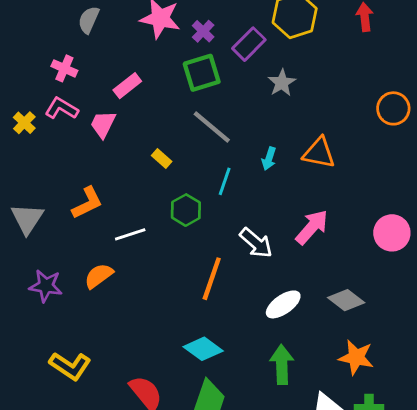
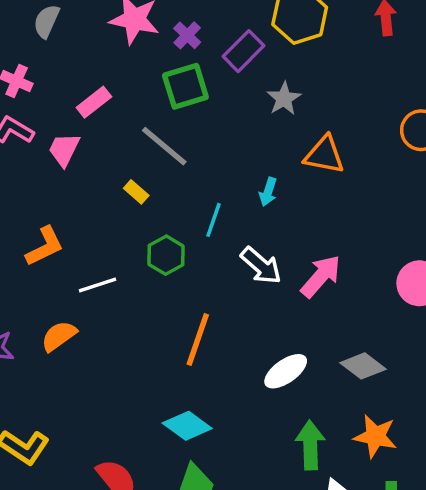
gray line: (212, 127) -> (164, 146), moved
orange triangle: (319, 153) -> (324, 155), moved
white arrow: (256, 243) -> (261, 266), moved
green arrow: (282, 364) -> (310, 445), moved

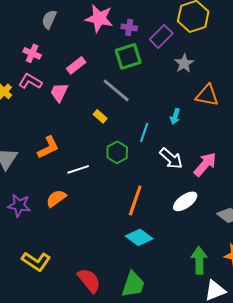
purple cross: (187, 35) -> (129, 27), turned -35
white ellipse: (286, 371) -> (185, 201), moved
cyan diamond: (187, 426) -> (139, 237), moved

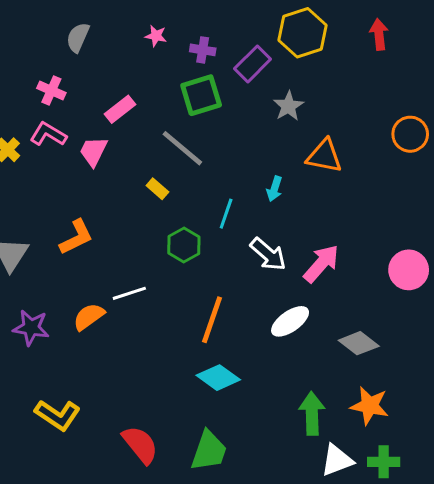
pink star: (99, 18) -> (156, 36), size x0.5
white line: (78, 169) -> (129, 293), moved

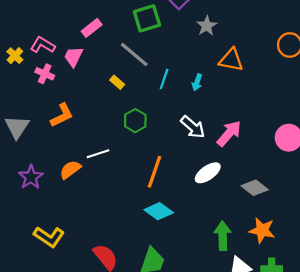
pink cross: (51, 90) -> (45, 74), moved
cyan line: (226, 214) -> (164, 79), moved
purple star: (31, 328) -> (31, 177), turned 30

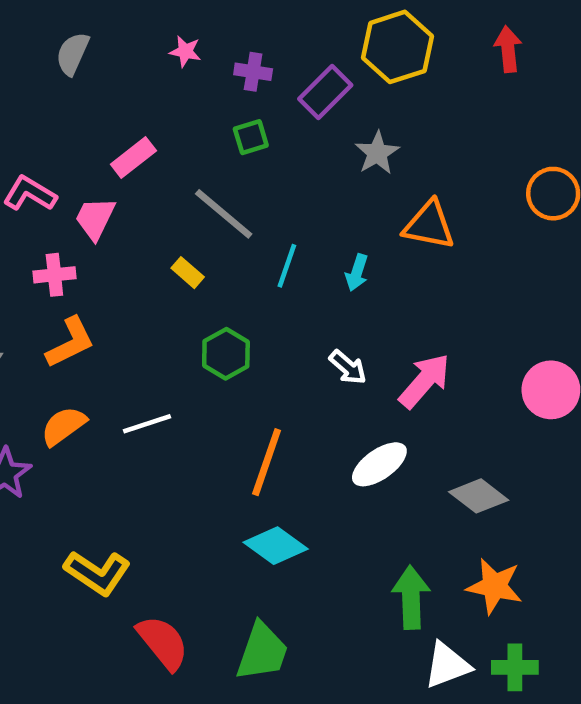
green square: (147, 18) -> (251, 137), size x0.6
pink cross: (45, 74) -> (54, 275), moved, turned -30
white arrow: (193, 127) -> (348, 367), size x0.7
orange semicircle: (70, 170) -> (64, 426), moved
yellow L-shape: (49, 237) -> (97, 573), moved

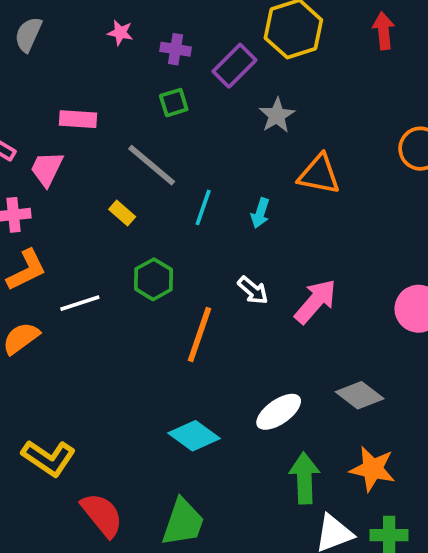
pink rectangle: (133, 157) -> (78, 119), turned 42
white line: (147, 424) -> (80, 303), moved
orange line: (267, 462) -> (199, 335), moved
white ellipse: (379, 464) -> (279, 412), moved

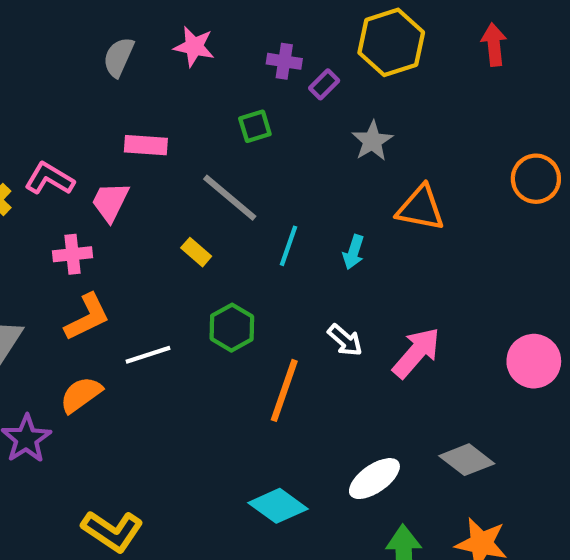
pink star: (120, 33) -> (194, 47), size x1.4
gray semicircle: (28, 34) -> (119, 57), moved
purple cross: (176, 49) -> (284, 61), moved
purple rectangle: (234, 66) -> (324, 84), size x0.6

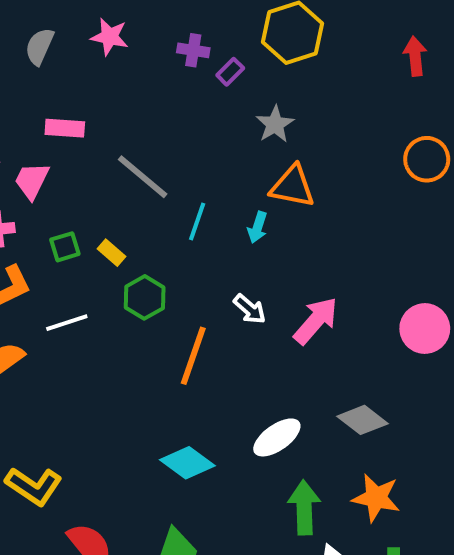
red arrow: (494, 44) -> (415, 56), moved
green square: (255, 126) -> (65, 247), moved
orange triangle: (421, 208) -> (292, 186), moved
yellow rectangle: (196, 252) -> (112, 253), moved

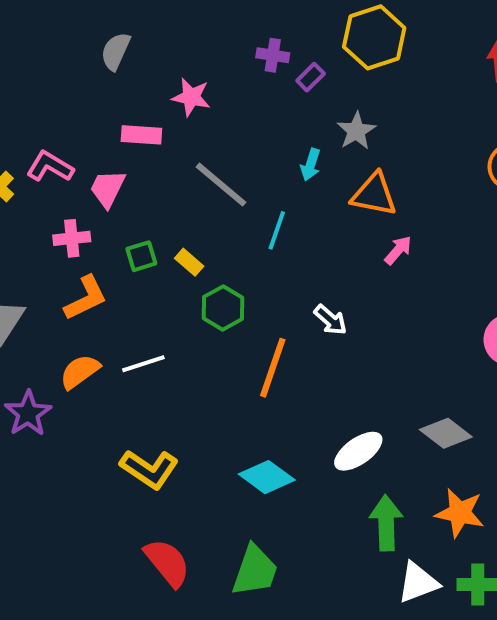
pink star: (110, 37) -> (191, 97), moved
cyan arrow: (257, 227) -> (311, 165), moved
pink arrow: (316, 321) -> (398, 250), moved, size x0.6
white line: (67, 323) -> (143, 364), moved
yellow L-shape: (34, 486) -> (149, 469), moved

